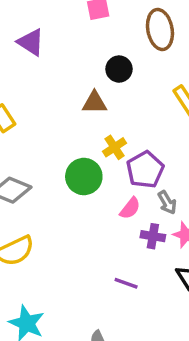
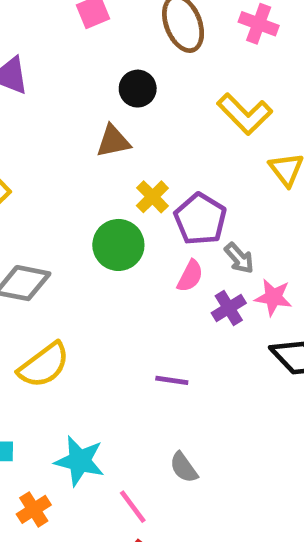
purple cross: (153, 236) -> (229, 308), turned -30
purple line: (126, 283) -> (172, 380), moved

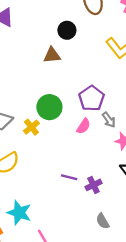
yellow cross: (152, 197) -> (31, 127), moved
purple cross: (229, 308) -> (93, 185), moved
gray semicircle: (184, 467) -> (103, 221), moved

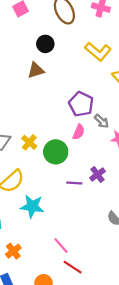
green circle: (49, 107) -> (56, 152), moved
purple cross: (93, 185) -> (97, 175), moved
cyan star: (19, 213) -> (32, 206), moved

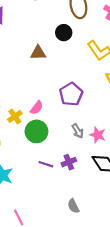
black circle: (45, 44) -> (64, 33), moved
gray arrow: (102, 121) -> (78, 131), moved
pink semicircle: (79, 132) -> (37, 108), moved

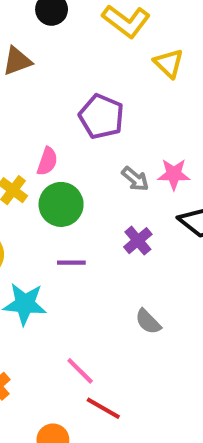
purple line: (46, 164) -> (71, 263), moved
gray semicircle: (73, 206) -> (148, 322), moved

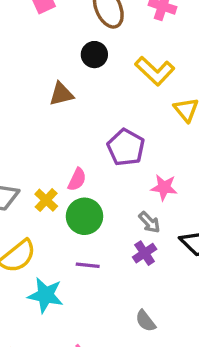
pink star: (174, 174) -> (164, 187), moved
gray arrow: (135, 179) -> (149, 222), moved

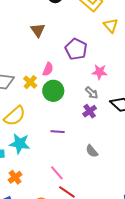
brown triangle: (61, 94) -> (38, 30), moved, turned -49
purple line: (88, 265) -> (58, 132), moved
cyan star: (46, 295) -> (20, 144), moved

